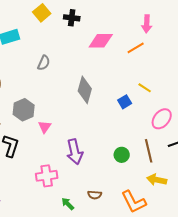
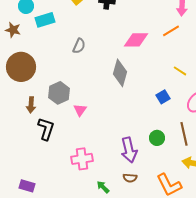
pink diamond: (101, 41) -> (136, 40), moved
blue square: (125, 102) -> (163, 97), moved
purple arrow: (75, 152) -> (129, 150), moved

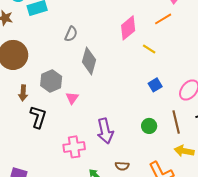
pink diamond: (136, 40) -> (128, 28), turned -40
yellow line: (180, 71) -> (149, 49), moved
gray diamond: (120, 73) -> (89, 61), moved
purple arrow: (129, 150) -> (105, 131), moved

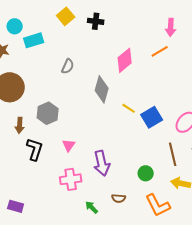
yellow line: (149, 49) -> (129, 108), moved
gray diamond: (89, 61) -> (102, 89), moved
blue square: (155, 85) -> (152, 117), size x1.5
pink triangle: (72, 98) -> (69, 145), moved
green circle: (149, 126) -> (146, 173), moved

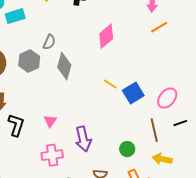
orange line: (160, 51) -> (159, 27), moved
gray diamond: (102, 89) -> (64, 66), moved
gray hexagon: (48, 113) -> (29, 61), moved

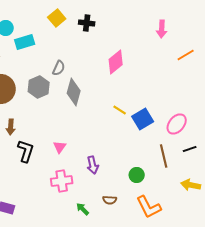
orange line: (159, 27) -> (186, 55), moved
purple arrow: (83, 139) -> (93, 165), size x0.7
yellow arrow: (162, 159) -> (191, 185), moved

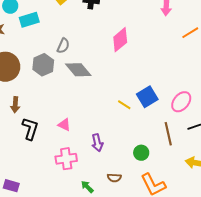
gray diamond: (74, 92) -> (78, 70), turned -56
yellow line: (120, 110) -> (124, 105), moved
pink triangle: (60, 147) -> (64, 125), turned -40

